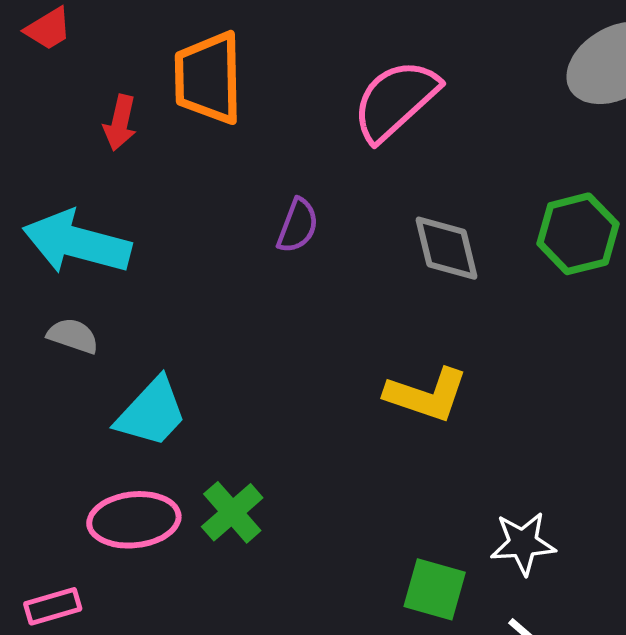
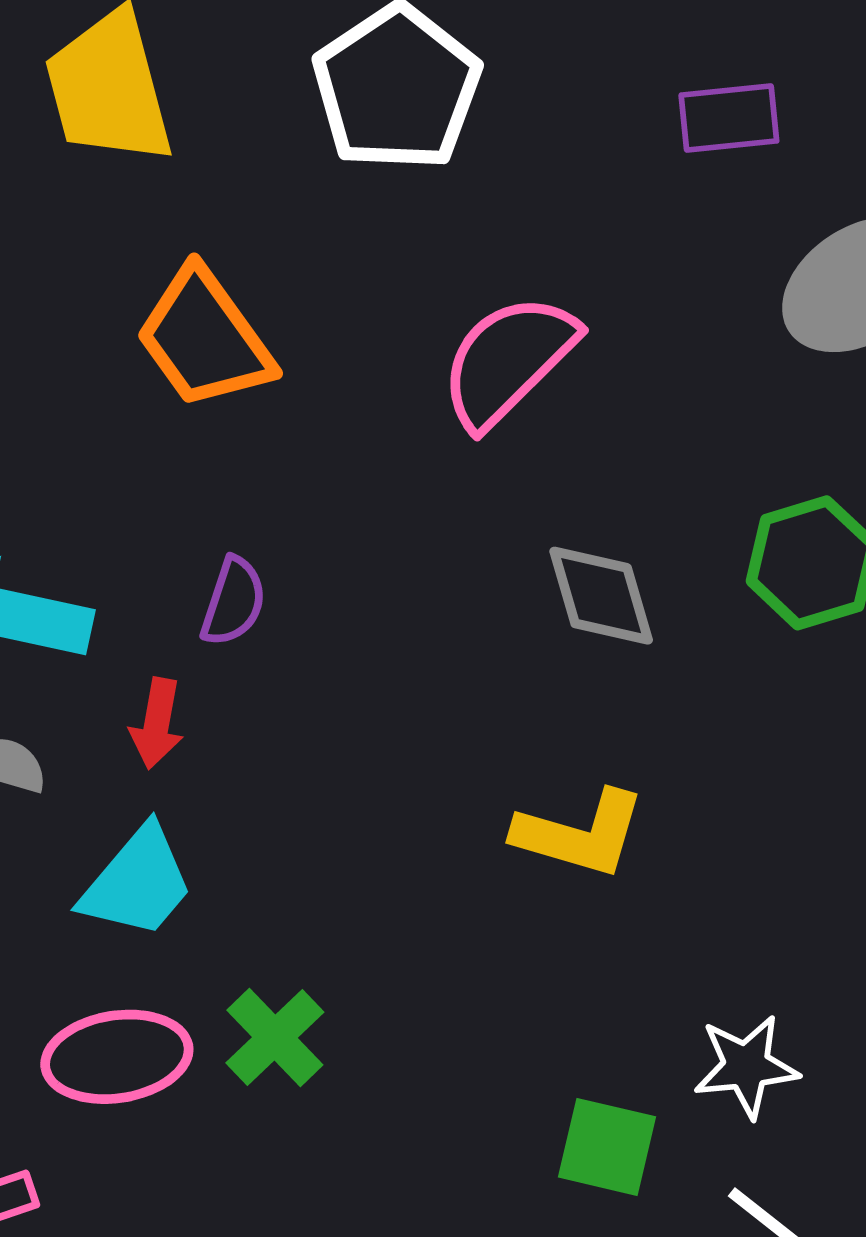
orange trapezoid: (208, 78) -> (204, 338), turned -32
red arrow: (120, 123) -> (157, 723), moved
purple semicircle: (298, 226) -> (233, 602), moved

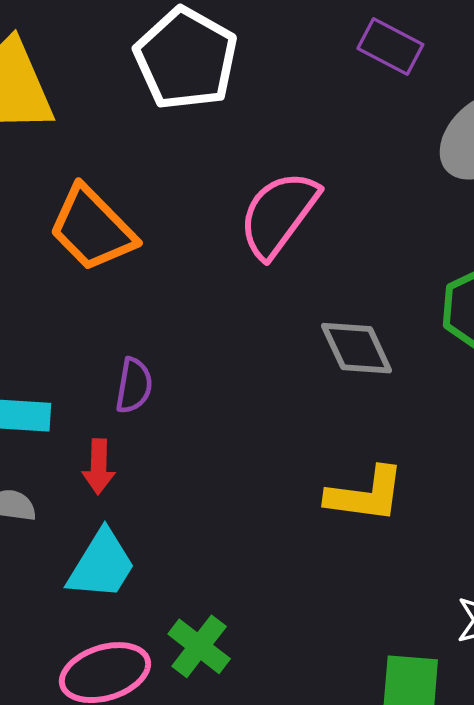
purple rectangle: (729, 118) -> (390, 47), turned 42

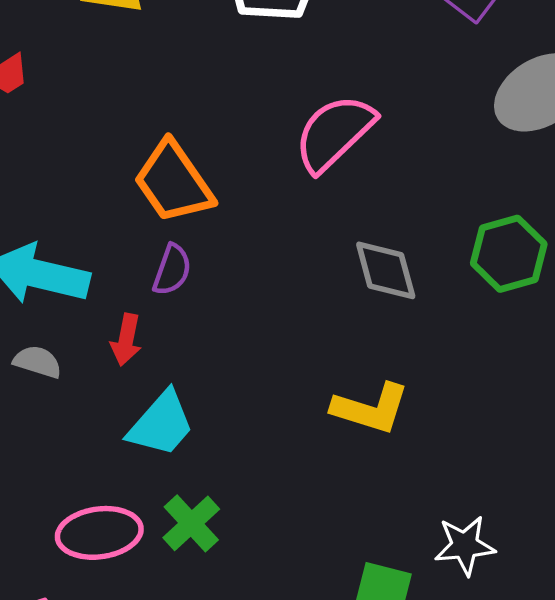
orange trapezoid: (92, 228) -> (173, 182), moved
cyan trapezoid: (101, 565) -> (161, 424), moved

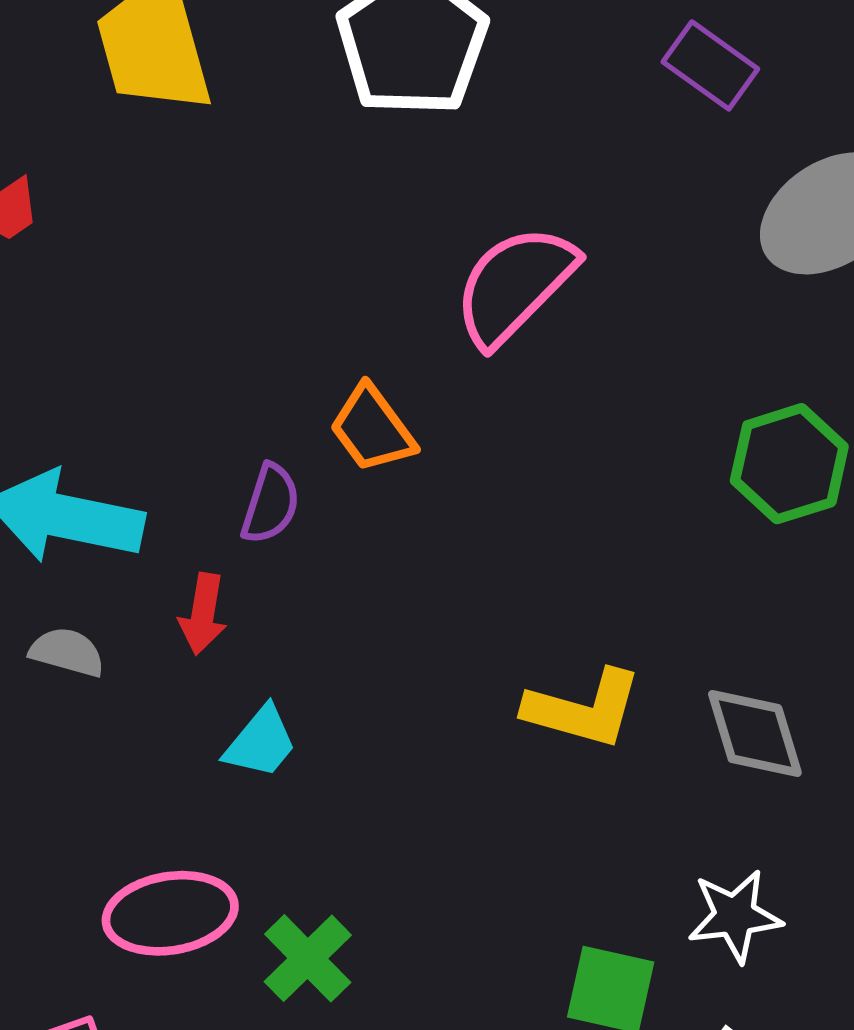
orange trapezoid: (173, 182) -> (372, 429), moved, size x0.7
gray diamond: (386, 270) -> (755, 734), moved
cyan trapezoid: (161, 424) -> (261, 742), size x0.7
green cross: (191, 523) -> (308, 958), moved

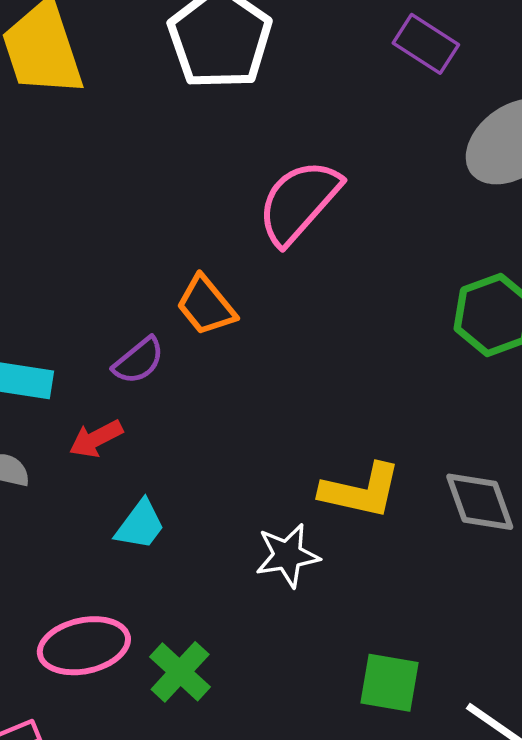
purple semicircle: (270, 504) -> (139, 361), turned 36
red arrow: (203, 614) -> (96, 439), turned 56
white star: (735, 916) -> (287, 555), moved

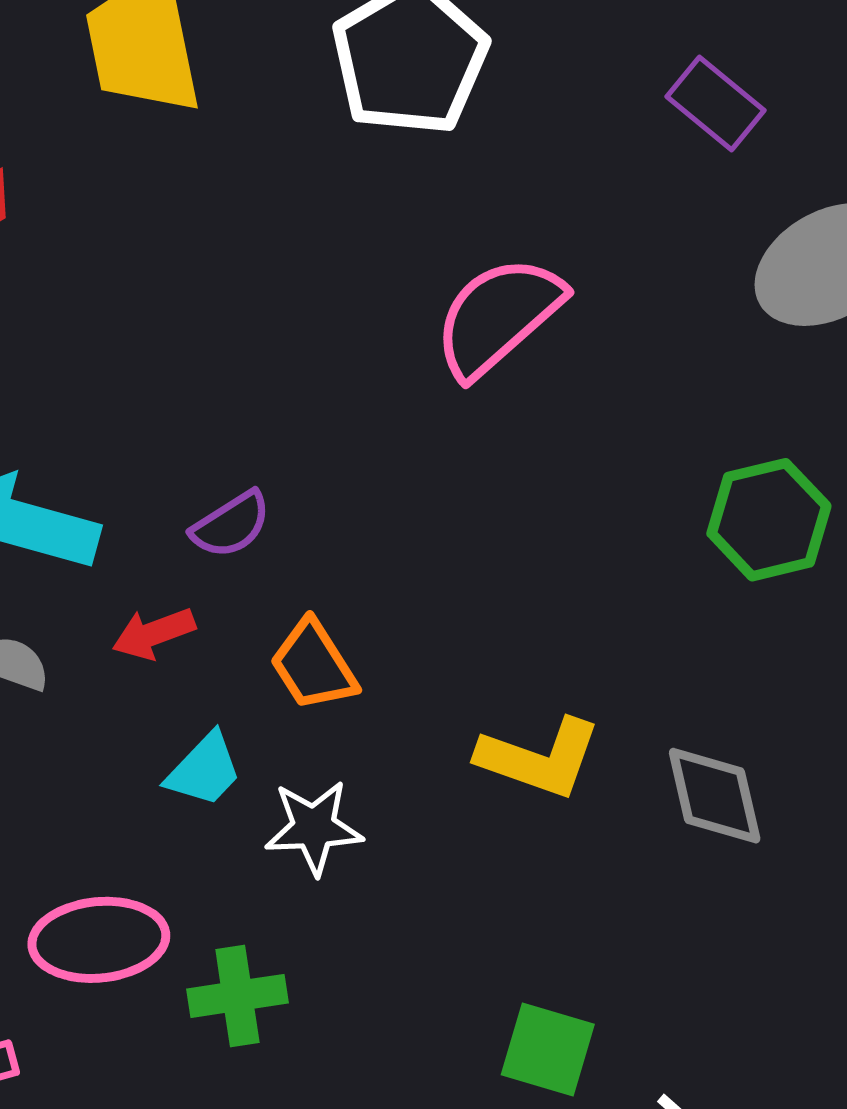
orange trapezoid: (206, 306) -> (313, 665), moved
white star: (287, 555) -> (314, 828), moved
green cross: (180, 672) -> (237, 996), turned 32

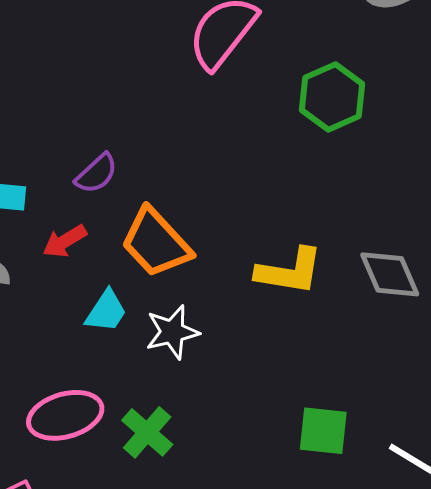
green hexagon: (769, 520) -> (332, 97), moved
orange trapezoid: (313, 665) -> (156, 243), size x1.4
green cross: (237, 996) -> (147, 432), turned -30

